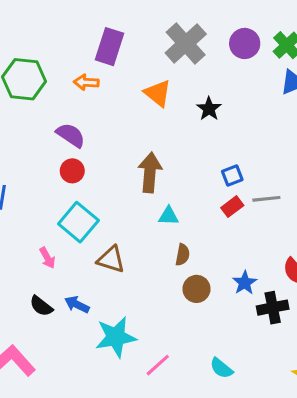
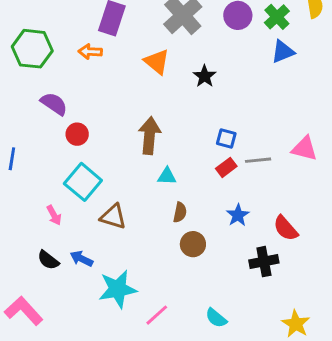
purple semicircle: (71, 135) -> (54, 104), moved
blue square: (232, 176) -> (226, 138), turned 36
blue star: (245, 283) -> (238, 215), moved

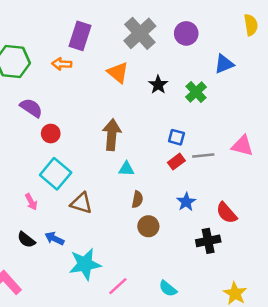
green cross: (277, 17) -> (196, 92), moved

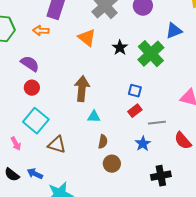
green cross: (196, 92) -> (151, 54), size x1.5
purple semicircle: (31, 108) -> (30, 64), moved
gray line: (203, 155) -> (157, 123), moved
red semicircle: (226, 213) -> (183, 141), moved

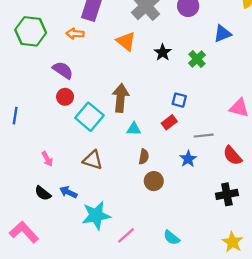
green cross: (151, 54) -> (197, 59), size x0.6
red rectangle: (135, 111) -> (169, 122), moved
cyan square: (36, 121) -> (89, 117), moved
black cross: (161, 176) -> (227, 194), moved

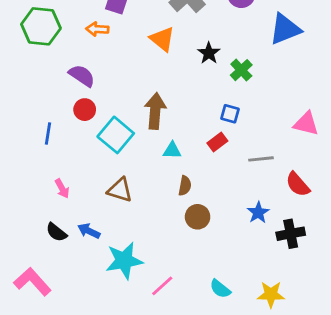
blue triangle: (222, 34) -> (285, 29), size x1.4
green cross: (197, 59) -> (241, 70), moved
blue line: (15, 116) -> (48, 134), moved
blue star: (188, 159) -> (258, 213), moved
yellow star: (232, 242) -> (271, 294), moved, turned -30

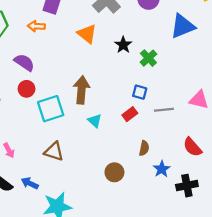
cyan square: (116, 135) -> (51, 109), turned 32
cyan triangle: (172, 150) -> (95, 121), turned 40
gray line: (261, 159) -> (164, 110), moved
brown semicircle: (185, 186) -> (144, 148), moved

